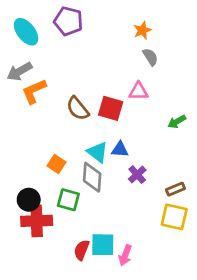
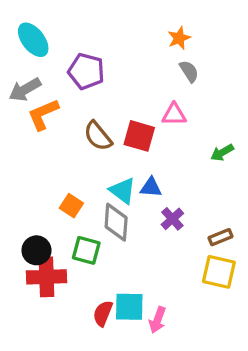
purple pentagon: (68, 21) -> (86, 71), moved

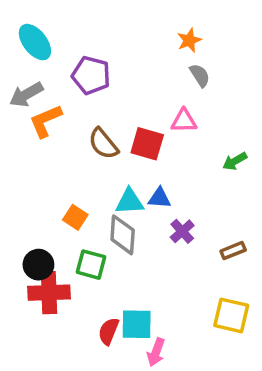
cyan triangle: (123, 191) -> (130, 202), turned -40
yellow square: (219, 272) -> (231, 315), moved
pink arrow: (158, 320) -> (156, 352), moved

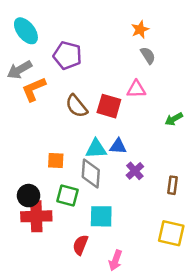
orange square: (75, 217) -> (56, 161), turned -30
brown rectangle: (233, 251) -> (173, 185), turned -60
cyan square: (137, 324) -> (101, 216), moved

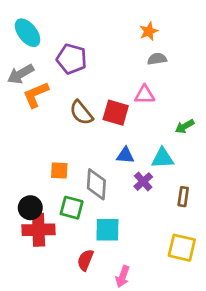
gray semicircle: (148, 55) -> (157, 59), turned -66
cyan triangle: (96, 149) -> (163, 158), moved

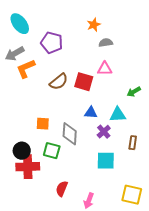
orange star: (149, 31) -> (94, 25), moved
gray semicircle: (157, 59) -> (106, 43), moved
brown semicircle: (81, 113) -> (59, 82), turned -90
cyan square: (107, 230) -> (106, 161), moved
yellow square: (182, 248) -> (132, 195), moved

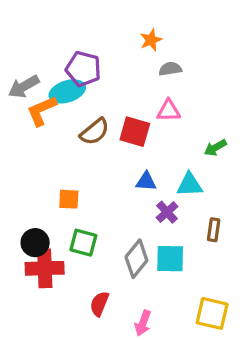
cyan ellipse: (20, 24) -> (67, 91), moved, turned -70
gray diamond: (70, 134) -> (136, 259), moved, turned 35

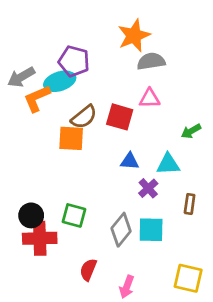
orange star: (151, 40) -> (134, 36), size x1.6
gray semicircle: (170, 69) -> (151, 61), size x1.4
orange square: (69, 199) -> (71, 138), moved, size x1.4

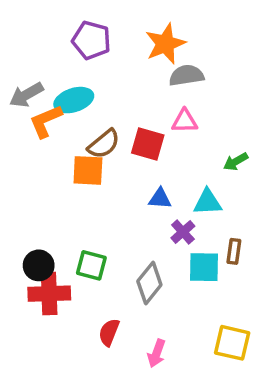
purple pentagon: (74, 61) -> (91, 40), moved
cyan square: (151, 230) -> (204, 267), moved

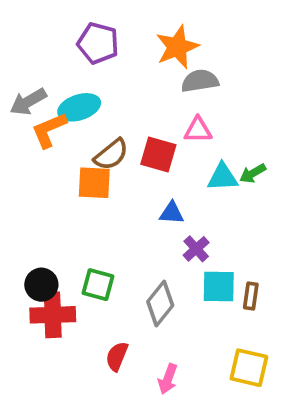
cyan triangle: (208, 202) -> (223, 177), moved
brown rectangle: (234, 251) -> (251, 296), moved

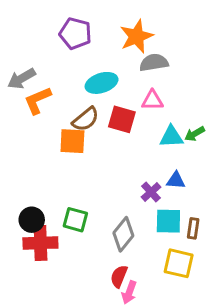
cyan ellipse: (79, 107) -> (102, 83), moved
blue triangle: (172, 213) -> (176, 180), moved
red semicircle: (117, 356) -> (119, 276), moved
yellow square: (249, 368) -> (179, 263), moved

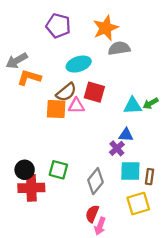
orange L-shape: (38, 100) -> (29, 78), turned 40
pink triangle: (152, 100) -> (76, 106), moved
blue triangle: (176, 180) -> (126, 135), moved
yellow square: (179, 263) -> (138, 204), turned -30

